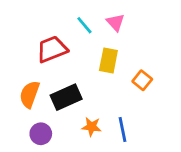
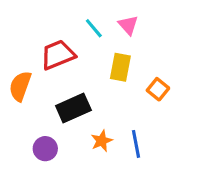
orange semicircle: (29, 94) -> (20, 86), moved
orange star: (91, 127) -> (102, 141), turned -30

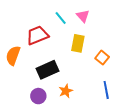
blue line: (136, 144) -> (106, 90), moved
purple circle: (45, 149) -> (38, 96), moved

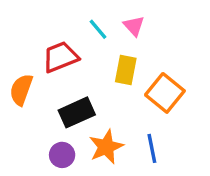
orange square: (102, 58) -> (165, 93), size x1.6
blue line: (106, 90) -> (152, 148), moved
orange star: (66, 91) -> (106, 147), size x1.5

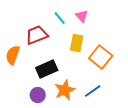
blue line: (152, 148) -> (93, 91), turned 66

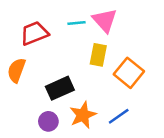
pink triangle: (82, 16) -> (105, 20), size x1.5
cyan line: (60, 18) -> (77, 23), turned -56
red trapezoid: (37, 35) -> (34, 33), moved

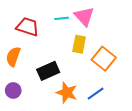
red trapezoid: (34, 33) -> (28, 27), turned 40
orange star: (83, 115) -> (67, 93), turned -30
purple circle: (48, 121) -> (13, 90), moved

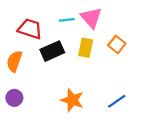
orange square: (104, 59) -> (117, 44), moved, size x0.7
black rectangle: (48, 71) -> (52, 51), moved
blue line: (96, 94) -> (117, 101), moved

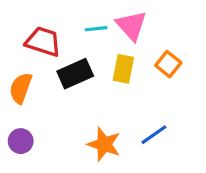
blue line: (117, 101) -> (154, 135), moved

